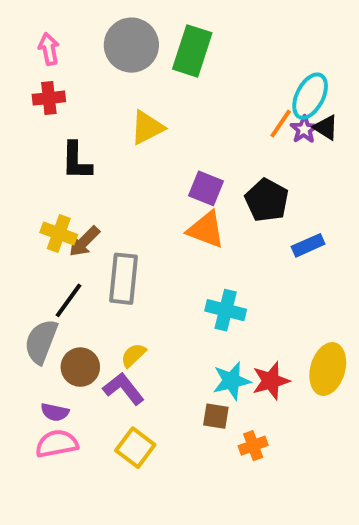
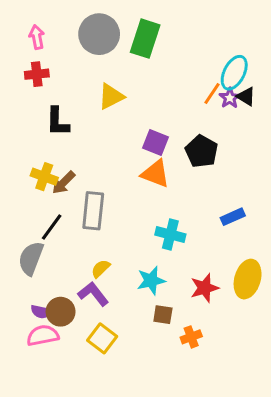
blue rectangle: (308, 245) -> (233, 217), moved
brown circle: (80, 367) -> (61, 312), moved
cyan star: (232, 381) -> (151, 281), moved

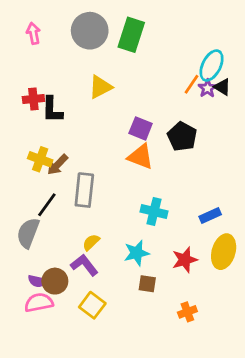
red cross: (37, 74) -> (33, 99), moved
blue rectangle: (233, 217) -> (210, 215), moved
orange cross: (191, 337) -> (187, 312), moved

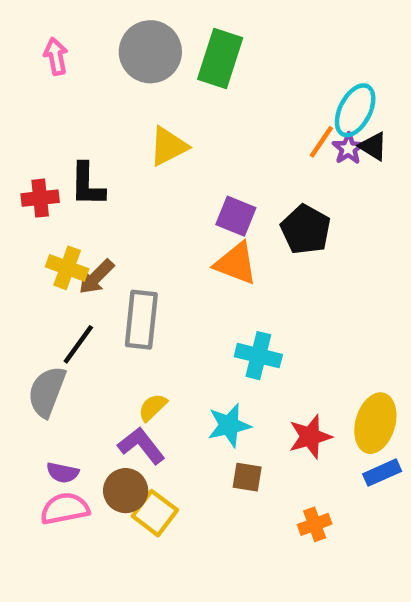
red cross: (33, 99) -> (40, 198), moved
blue rectangle: (210, 215) -> (382, 473), moved
brown circle: (55, 281) -> (126, 491), moved

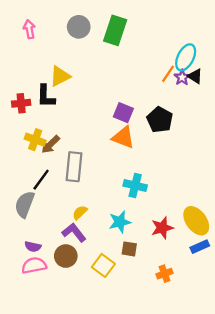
gray circle: (150, 52) -> (79, 27), size x0.7
yellow triangle: (168, 146) -> (60, 76), moved
yellow ellipse: (375, 423) -> (196, 221), turned -52
yellow square: (155, 513) -> (103, 265), moved

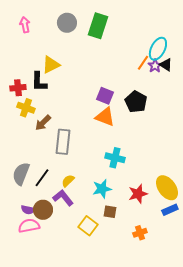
yellow cross: (35, 140) -> (26, 108), moved
black line: (41, 180) -> (42, 178), moved
brown circle: (66, 256) -> (43, 210), moved

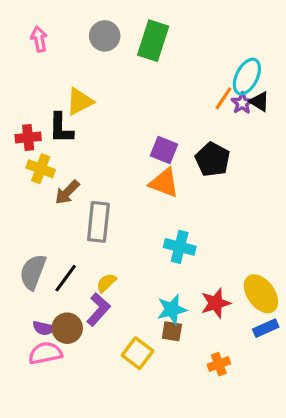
cyan star: (102, 189) -> (172, 309), moved
purple L-shape: (63, 198) -> (98, 309), turned 80

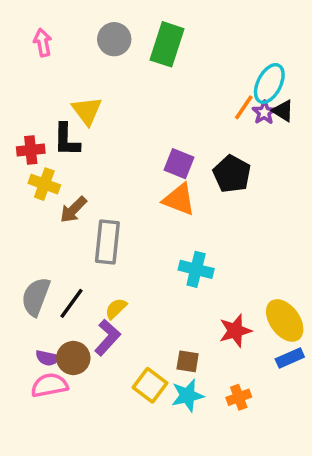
yellow triangle: (80, 102) -> (87, 111), turned -40
cyan star: (172, 309) -> (188, 395), moved

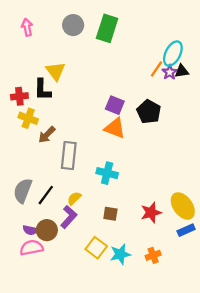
black triangle: (283, 111) -> (182, 71), turned -40
cyan cross: (196, 269) -> (107, 173), moved
brown square: (188, 361) -> (110, 214), moved

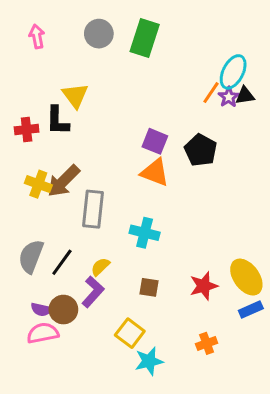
yellow cross: (28, 118) -> (38, 184), moved
brown arrow: (47, 135) -> (63, 181), size x1.4
cyan star: (120, 254) -> (149, 361), moved

